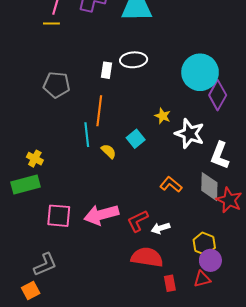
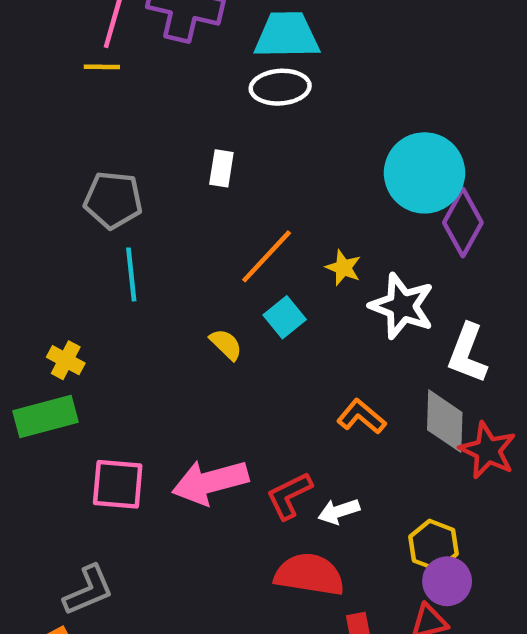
white ellipse: (134, 60) -> (280, 87), moved
orange line: (99, 111) -> (267, 256), moved, turned 36
cyan line: (87, 135) -> (131, 274), moved

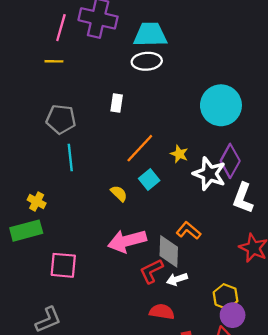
yellow line: (102, 67) -> (54, 61), moved
purple diamond: (463, 223) -> (230, 161), moved
gray diamond: (445, 421) -> (169, 251), moved
pink arrow: (210, 482) -> (127, 241), moved
red semicircle: (309, 575) -> (162, 312), size x0.7

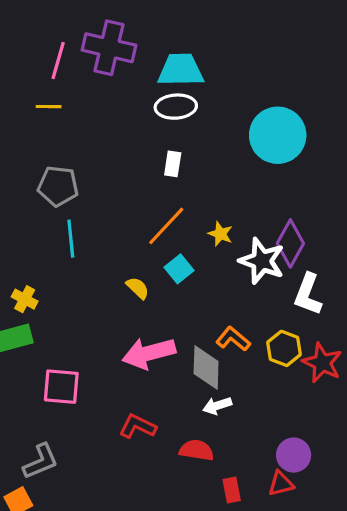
white rectangle: (117, 103) -> (173, 164), moved
cyan circle: (221, 105) -> (278, 135), moved
red L-shape: (151, 271) -> (138, 426), moved, turned 52
yellow hexagon: (226, 297) -> (284, 348), moved

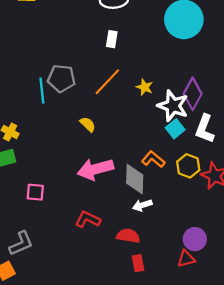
gray pentagon: (58, 186) -> (61, 78), moved
cyan square: (179, 269) -> (175, 129), moved
pink square: (61, 387) -> (35, 192), size x0.7
red rectangle: (232, 490) -> (138, 263), moved

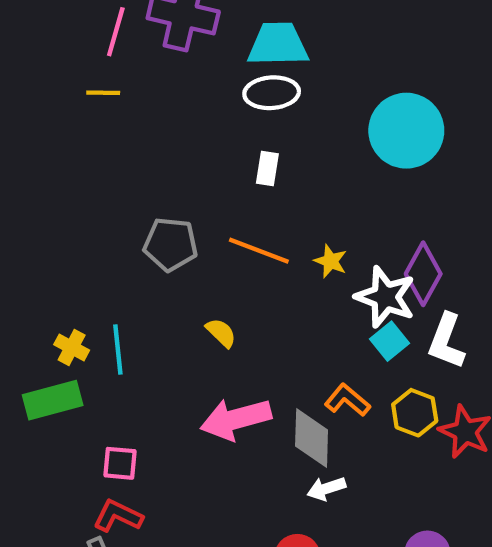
orange line: (107, 82) -> (259, 251), turned 68
cyan line: (42, 90) -> (118, 350), moved
red L-shape: (88, 219) -> (118, 516), moved

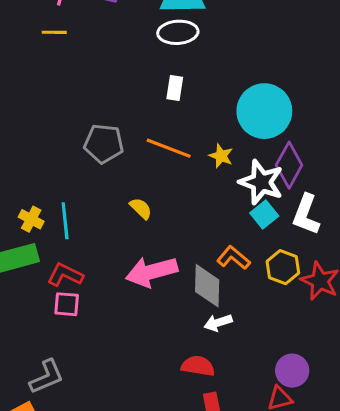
cyan circle: (406, 131) -> (264, 111), moved
red L-shape: (118, 516) -> (65, 275), moved

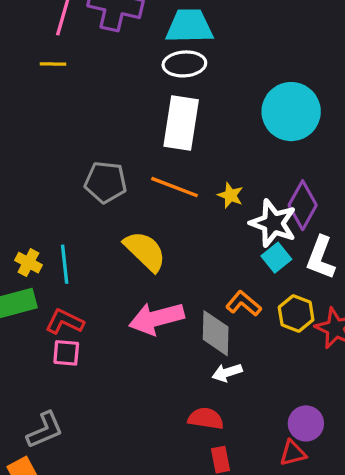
white rectangle: (175, 88) -> (181, 123), size x2.0
cyan circle: (264, 111) -> (291, 112), moved
yellow semicircle: (141, 208) -> (145, 251), size x1.8

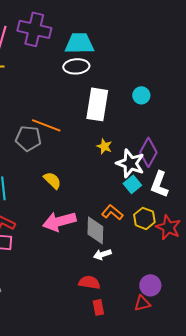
cyan circle: (291, 112) -> (141, 95), size x0.5
white rectangle: (181, 123) -> (97, 104), moved
orange line: (175, 187) -> (46, 125), moved
yellow semicircle: (145, 251) -> (52, 180), size x0.7

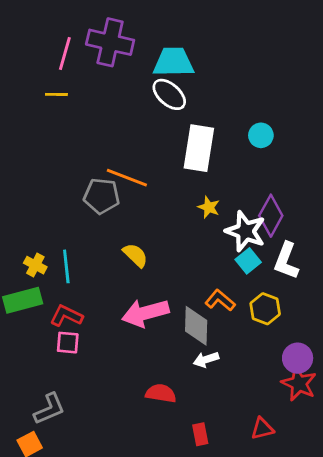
white ellipse: (76, 66) -> (169, 94), turned 45
red star: (168, 227) -> (299, 383), moved
red semicircle: (89, 282) -> (161, 393), moved
purple circle: (150, 285) -> (298, 358), moved

